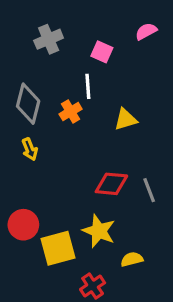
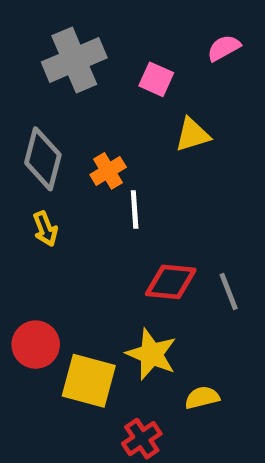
gray cross: (49, 39) -> (74, 60), size x1.4
white line: (88, 86) -> (135, 210), moved
yellow triangle: (126, 119) -> (192, 135), moved
yellow square: (58, 248) -> (89, 381), turned 30

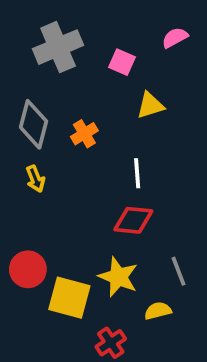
white line: (135, 210) -> (137, 173), moved
gray line: (229, 292) -> (179, 271), moved

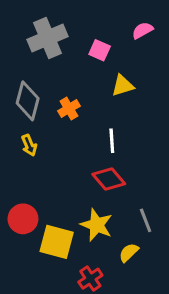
red diamond: (133, 220) -> (109, 179), turned 44
yellow semicircle: (158, 311) -> (129, 253), turned -30

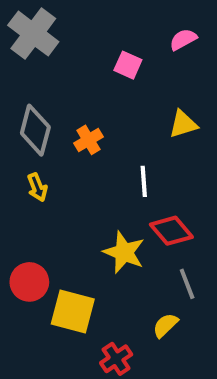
gray cross: (47, 38) -> (33, 34), moved, turned -30
yellow triangle: (123, 86) -> (183, 124), moved
red diamond: (109, 179) -> (171, 231), moved
yellow star: (97, 225) -> (124, 252), moved

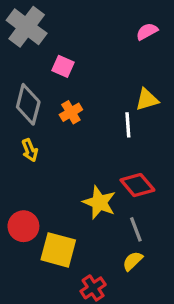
pink square: (128, 65) -> (63, 66), moved
white line: (144, 181) -> (128, 125), moved
gray line: (187, 284) -> (136, 229), moved

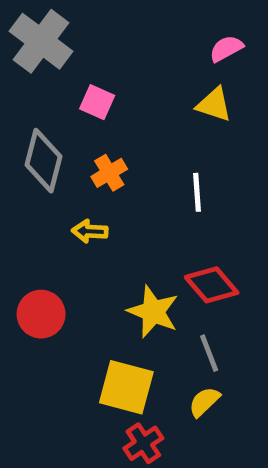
yellow triangle: (147, 100) -> (214, 105), moved, turned 35
yellow arrow: (30, 150) -> (90, 231), moved, turned 115
red circle: (23, 226) -> (41, 314), moved
yellow square: (58, 250) -> (126, 387), moved

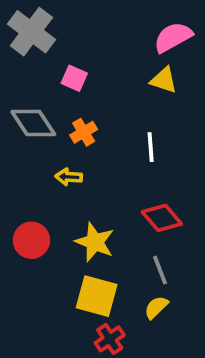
pink semicircle: (226, 49) -> (173, 37), size x1.5
gray diamond: (43, 161) -> (33, 123), turned -48
yellow star: (153, 312) -> (95, 242), moved

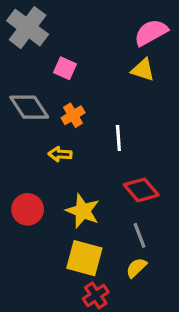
white line: (151, 147) -> (118, 138), moved

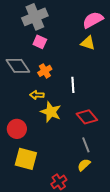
gray cross: (28, 28) -> (35, 17), moved, turned 30
yellow star: (83, 211) -> (51, 112), moved
yellow square: (84, 258) -> (26, 159), moved

